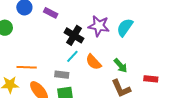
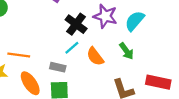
green arrow: (121, 65) -> (126, 51), moved
red rectangle: (151, 79) -> (158, 82), size x1.5

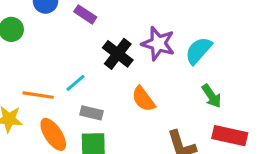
cyan line: (72, 48) -> (76, 83), moved
green arrow: (126, 51) -> (211, 96), moved

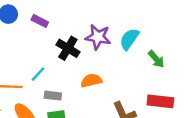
green arrow: (211, 96) -> (156, 59), moved
orange semicircle: (143, 99) -> (91, 81), turned 120

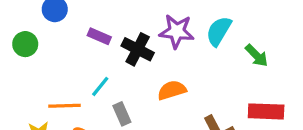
purple rectangle: (40, 21) -> (99, 36), moved
gray rectangle: (53, 96) -> (122, 114), turned 63

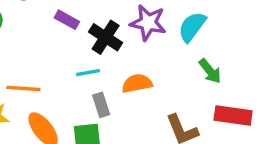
green arrow: (257, 55) -> (210, 71), moved
cyan line: (100, 86) -> (88, 73), moved, turned 35
gray rectangle: (122, 114) -> (101, 105), moved

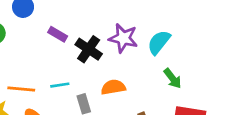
cyan line: (88, 73) -> (60, 85), moved

